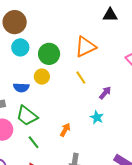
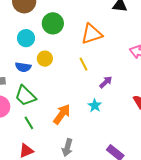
cyan circle: (20, 47) -> (26, 38), moved
green circle: (49, 54) -> (53, 23), moved
orange arrow: (65, 130) -> (62, 114), size x1.5

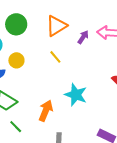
purple arrow: (106, 82) -> (83, 37), moved
cyan star: (95, 106) -> (76, 95), size x1.6

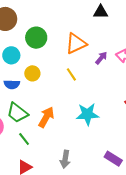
cyan star: (76, 95) -> (87, 114), turned -30
orange arrow: (46, 111) -> (46, 117), moved

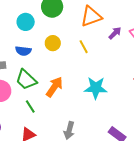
yellow circle: (32, 73) -> (53, 43), moved

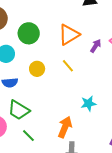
orange arrow: (54, 87) -> (65, 127), moved
cyan star: (96, 88) -> (88, 103), size x0.7

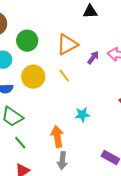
yellow circle: (37, 69) -> (33, 77), size x1.5
orange arrow: (65, 127) -> (57, 137), turned -35

